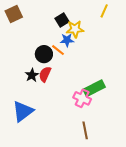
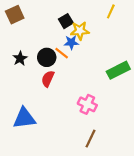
black star: (32, 75) -> (20, 58), moved
green rectangle: (94, 88) -> (118, 70), moved
blue triangle: (23, 111) -> (24, 118), turned 30
brown line: (85, 130) -> (91, 139), turned 36

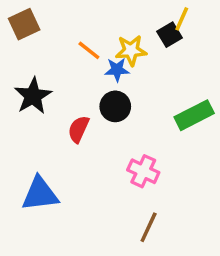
black square: (66, 21) -> (170, 35), moved
orange line: (62, 53) -> (89, 50), moved
black circle: (47, 57) -> (115, 106), moved
black star: (20, 58) -> (33, 96), size x1.5

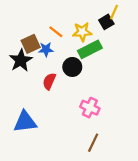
brown square: (24, 24) -> (31, 44), moved
blue star: (117, 70) -> (46, 49), moved
green rectangle: (194, 115) -> (90, 49), moved

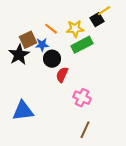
yellow line: (114, 12) -> (104, 11), turned 32
black circle: (72, 67) -> (52, 59), moved
red semicircle: (49, 81) -> (62, 75), moved

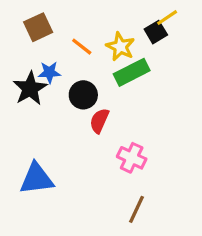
yellow star: (75, 29) -> (120, 47), turned 30
brown square: (28, 40) -> (38, 27), moved
blue star: (42, 45) -> (49, 72), moved

